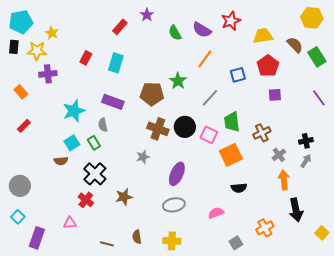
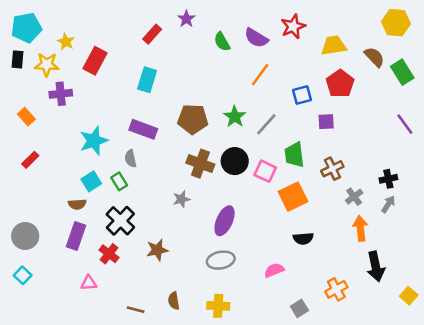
red rectangle: (86, 58) -> (95, 61), moved, size x1.5
green star: (178, 81) -> (235, 117), moved
purple square: (275, 95) -> (326, 122), moved
purple rectangle: (37, 238) -> (76, 236), moved

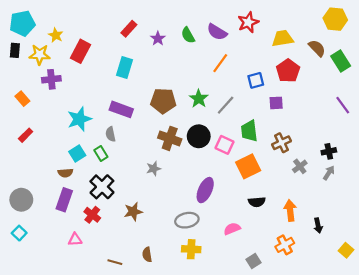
purple star: (186, 19) -> (158, 38), moved
purple ellipse: (225, 221) -> (205, 190), moved
orange arrow: (360, 228) -> (290, 210), moved
black arrow: (376, 266) -> (318, 226), size x0.6
yellow cross: (218, 306) -> (191, 249), moved

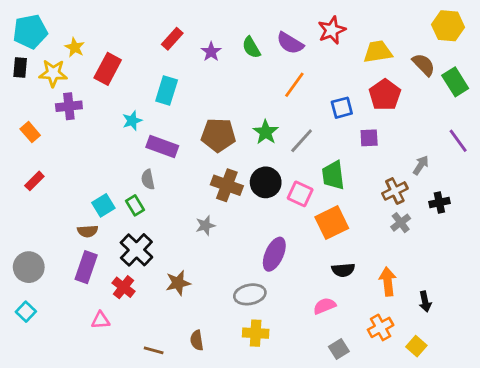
cyan star: (79, 119) -> (132, 121), moved, size x0.6
brown cross: (282, 143) -> (395, 191), moved
gray arrow: (329, 173) -> (421, 165), moved
pink semicircle: (232, 229) -> (325, 306), moved
yellow square: (346, 250) -> (416, 346), moved

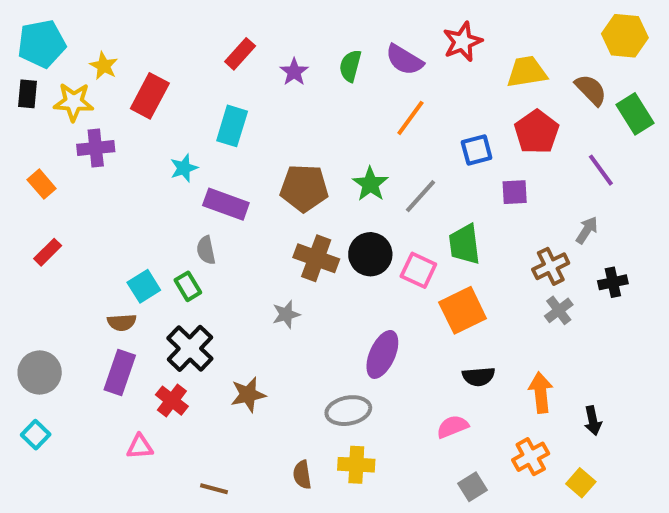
green semicircle: (251, 47) -> (350, 66), turned 45
purple line: (458, 141) -> (601, 170), moved
brown semicircle: (197, 340) -> (302, 475), moved

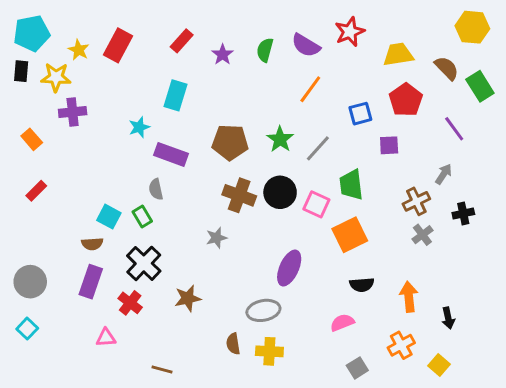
red rectangle: (150, 96) -> (118, 45), moved
cyan square: (144, 286) -> (109, 217), turned -30
brown semicircle: (302, 475) -> (233, 344), moved

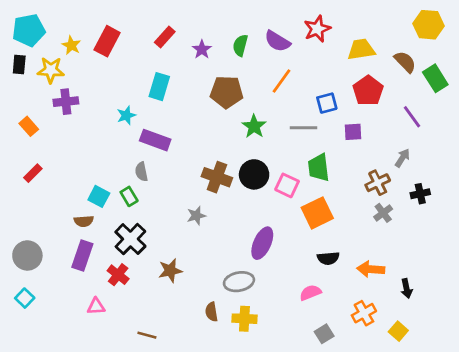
brown pentagon: (230, 142) -> (227, 92), moved
gray line: (318, 148) -> (303, 128), moved, turned 48
orange arrow: (409, 297) -> (371, 269), turned -80

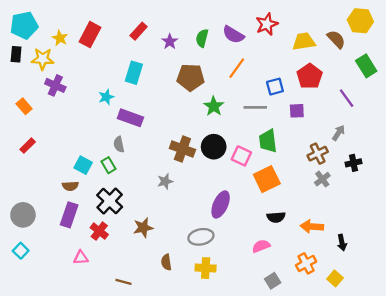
brown semicircle: (405, 62) -> (336, 39), moved
purple cross: (66, 102) -> (55, 85), turned 30
brown semicircle: (211, 312) -> (166, 262), moved

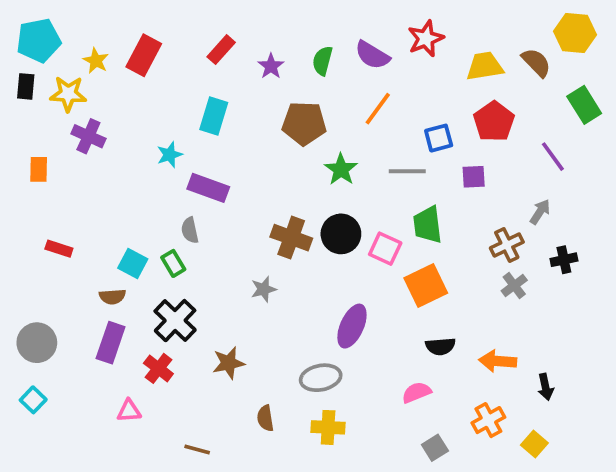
orange rectangle: (24, 106) -> (39, 169), turned 42
red rectangle: (28, 146) -> (59, 249), moved, turned 63

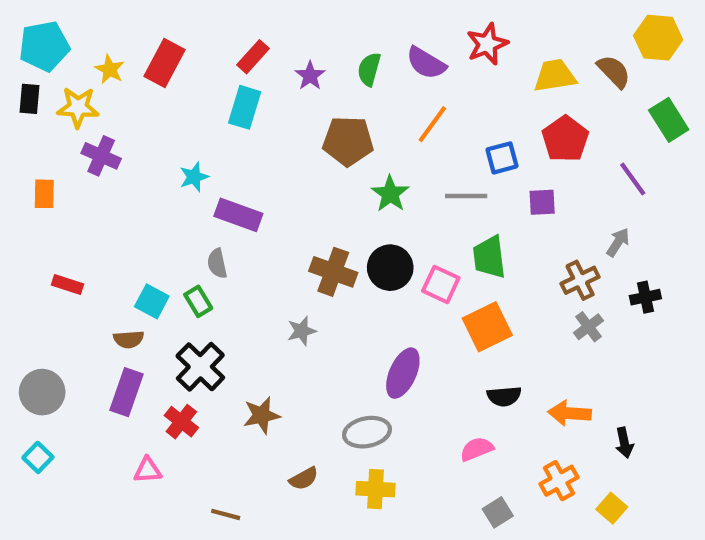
cyan rectangle: (214, 116) -> (245, 107), moved
brown semicircle: (265, 418) -> (304, 479), turned -110

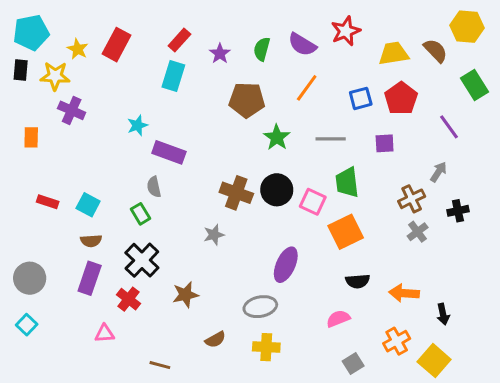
blue square: (502, 158) -> (361, 98), moved
cyan square: (152, 301) -> (88, 205), moved
yellow square: (612, 508) -> (434, 361), size x1.5

